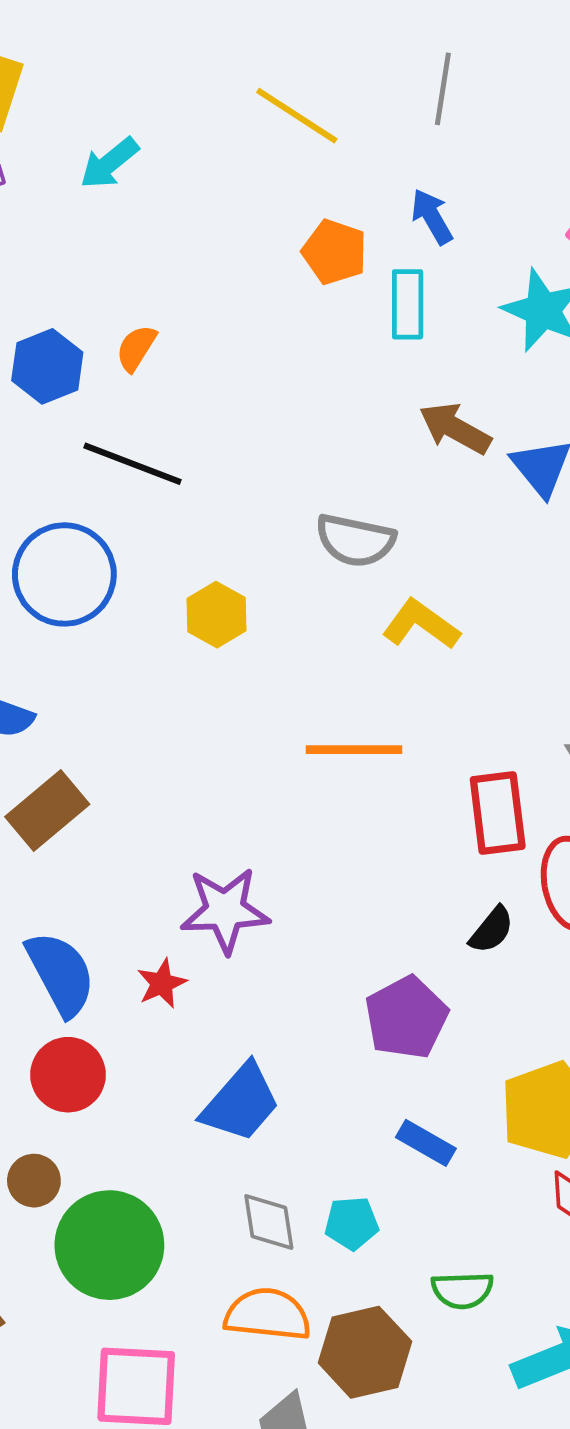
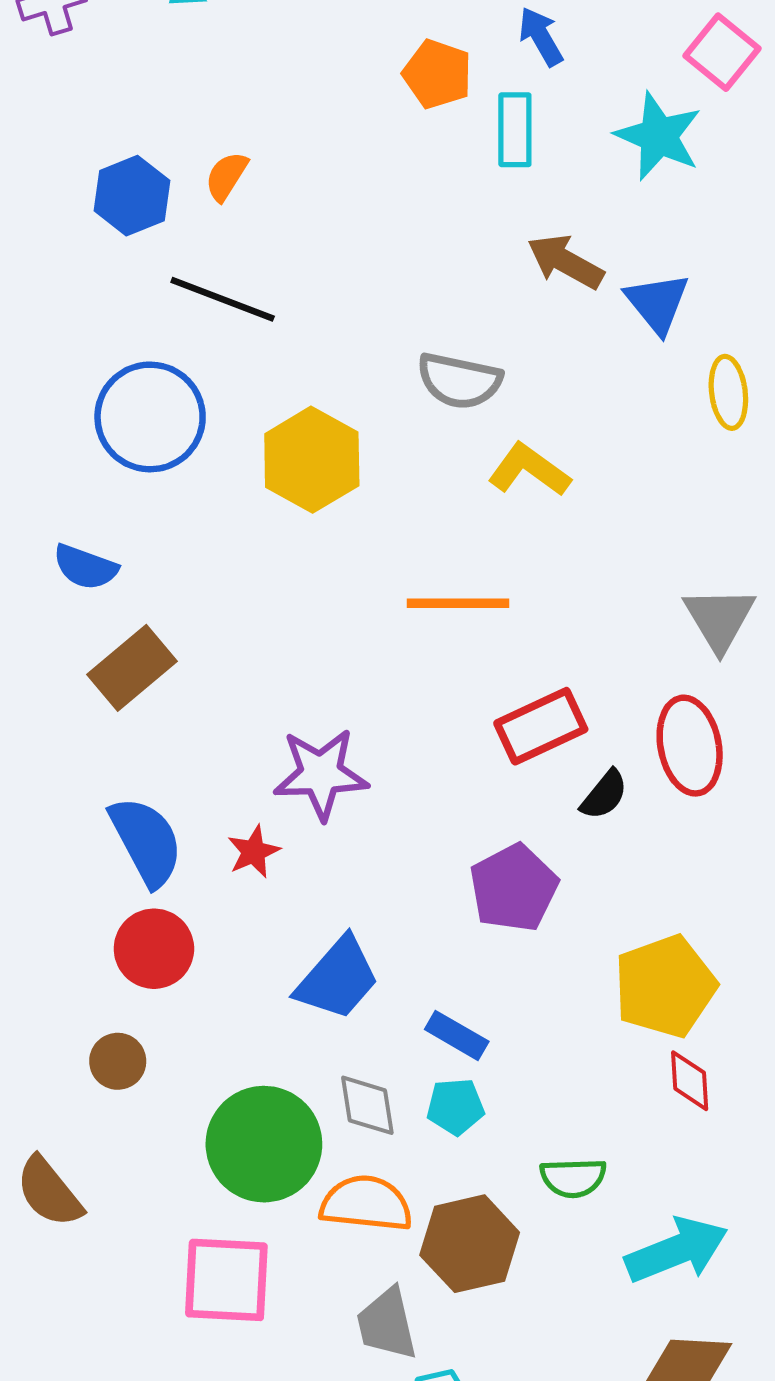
yellow hexagon: (216, 615) -> (312, 460), size x1.5
red rectangle: (498, 813) -> (541, 726), moved, turned 72
blue rectangle: (426, 1143) -> (457, 1035), moved
green circle: (109, 1245) -> (264, 1144), moved

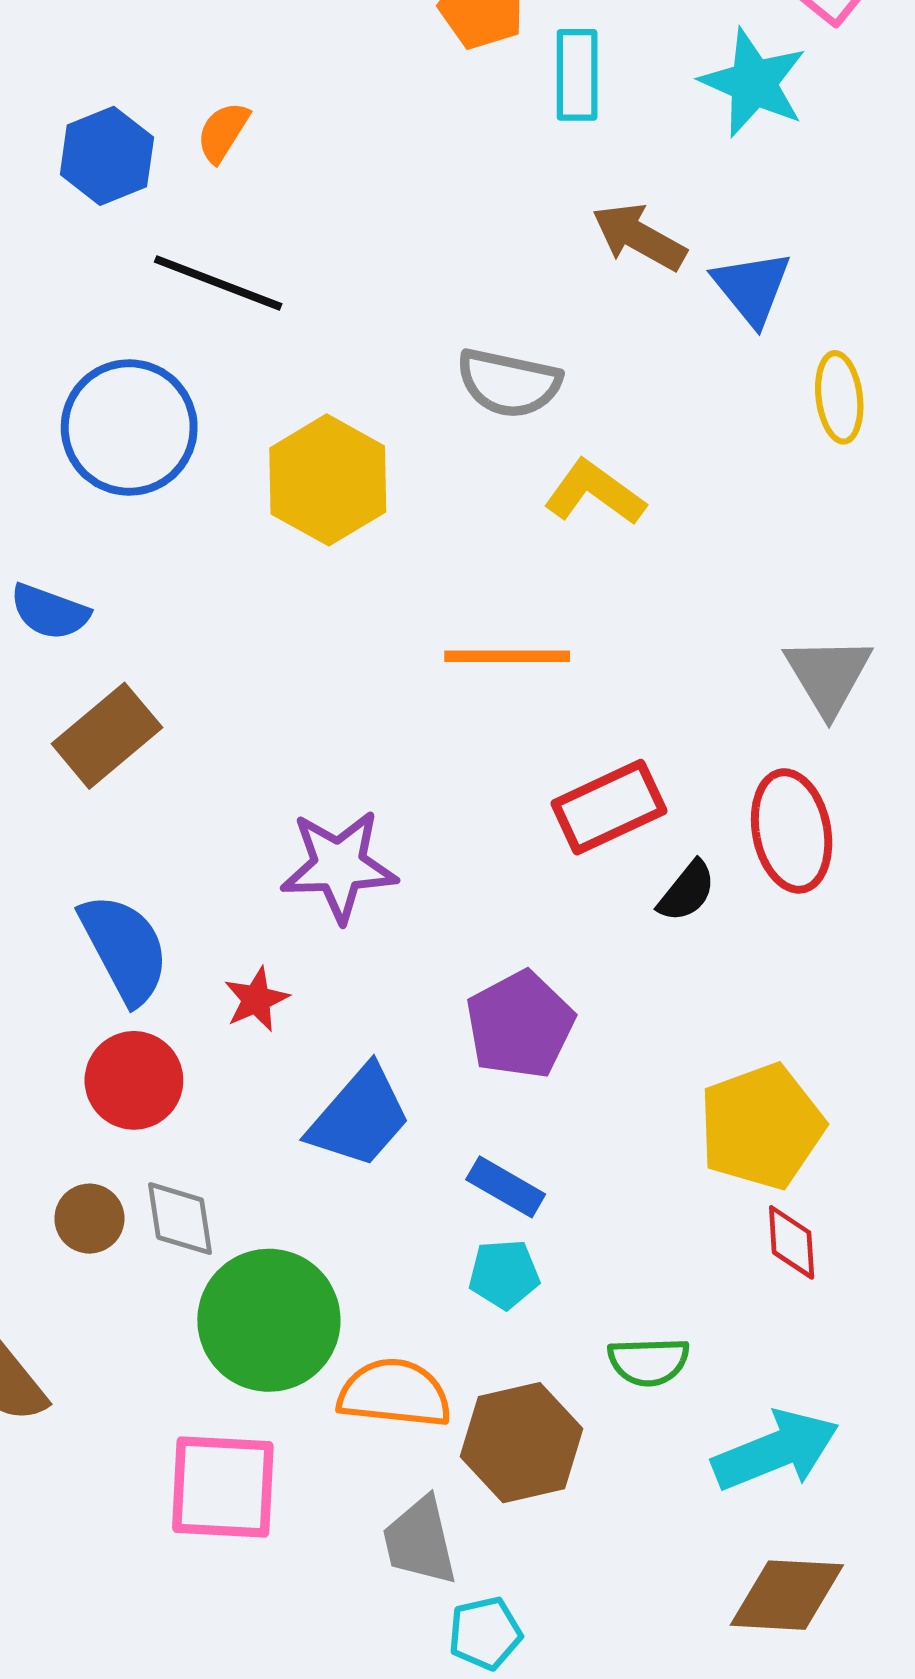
red star: (254, 852) -> (256, 999), moved
purple pentagon: (514, 888) -> (520, 1025), moved
gray diamond: (367, 1105) -> (180, 1219), moved

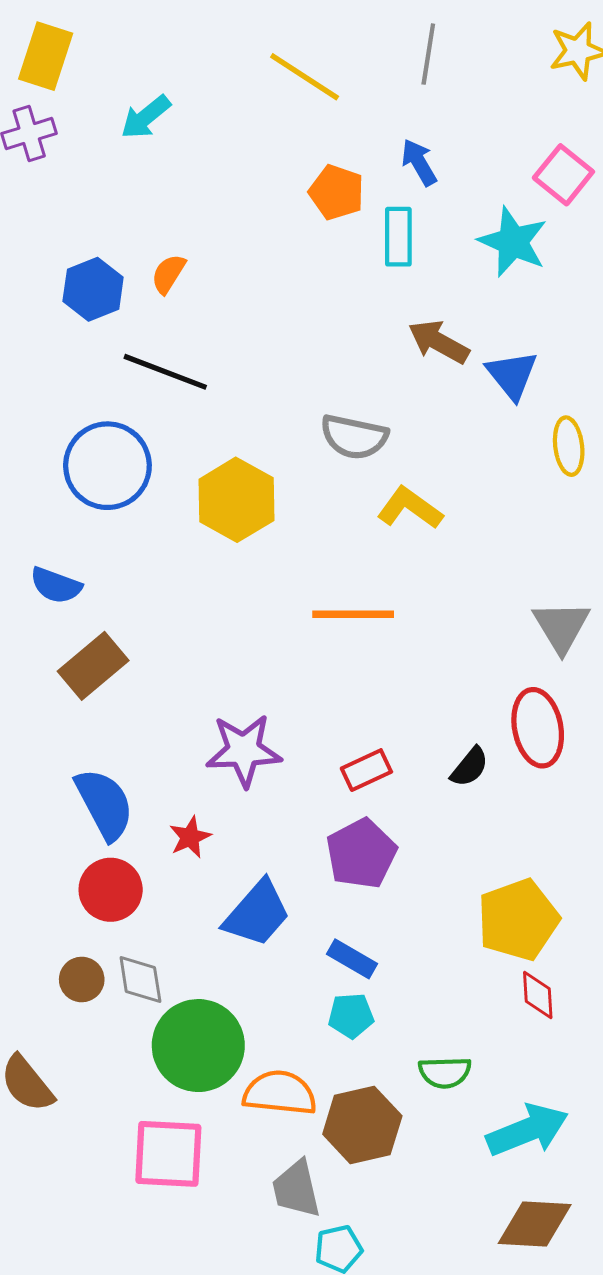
red rectangle: (609, 807) -> (366, 770), moved, size x0.7

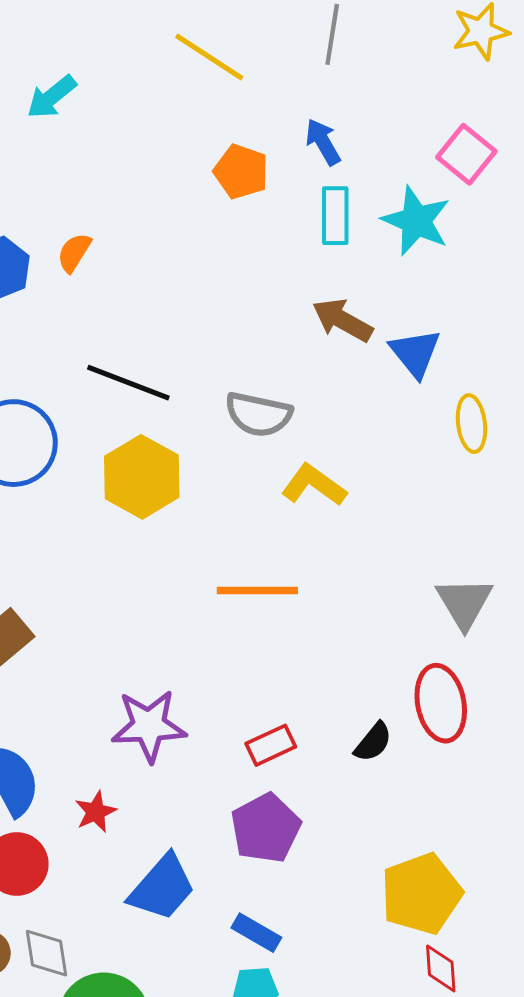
cyan rectangle: (398, 237) -> (335, 216), moved
black line: (165, 372) -> (128, 383), moved

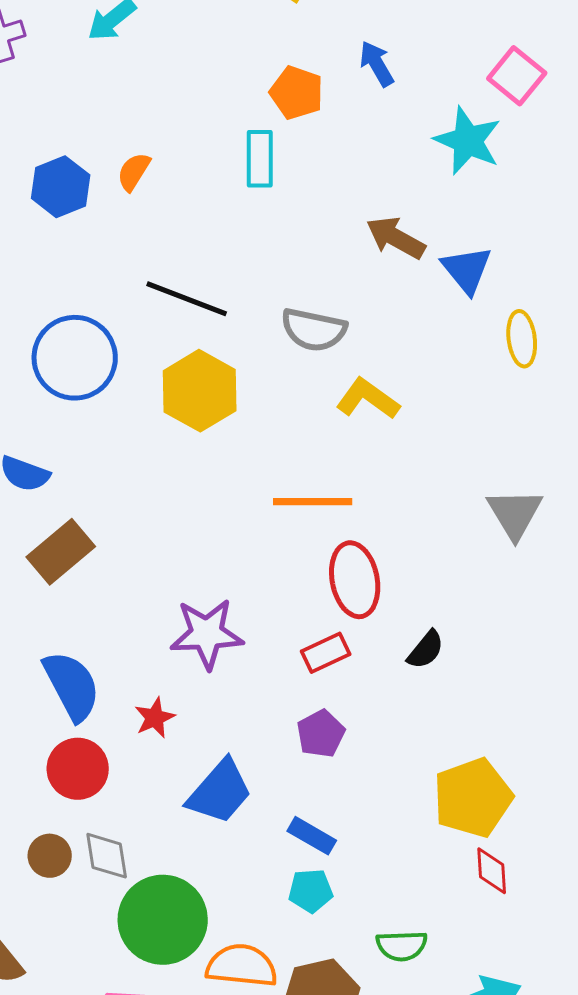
cyan rectangle: (335, 216) -> (260, 159), moved
red ellipse: (441, 703) -> (355, 580), moved
purple pentagon: (266, 828) -> (321, 734), size x0.7

